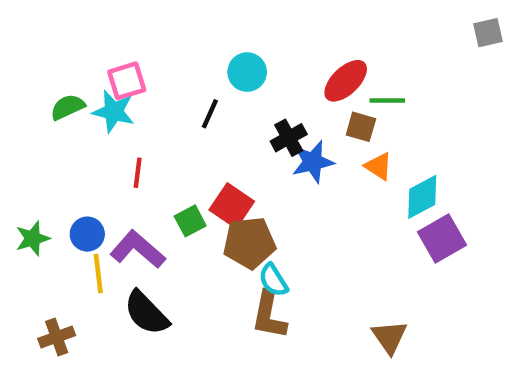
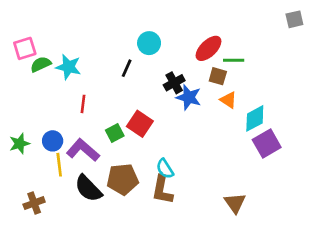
pink square: (127, 81) -> (25, 48), moved
blue star: (313, 162) -> (189, 97), turned 30
brown pentagon: (249, 243) -> (123, 179), moved

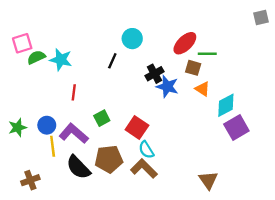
red square: (140, 124) -> (137, 128), moved
brown L-shape: (162, 190) -> (144, 168), turned 124

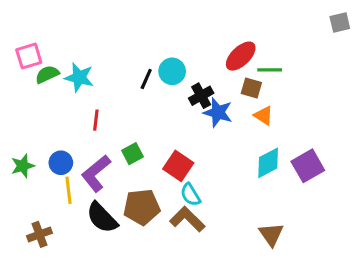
cyan circle: (132, 39) -> (172, 71), moved
cyan diamond: (226, 105) -> (268, 163), moved
purple L-shape: (74, 133) -> (96, 173), turned -80

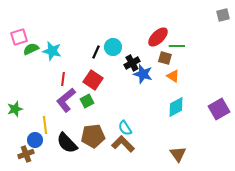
blue circle: (61, 163) -> (35, 140), moved
red square: (178, 166) -> (93, 80), moved
purple square: (308, 166) -> (219, 109), moved
purple L-shape: (96, 173) -> (66, 100), moved

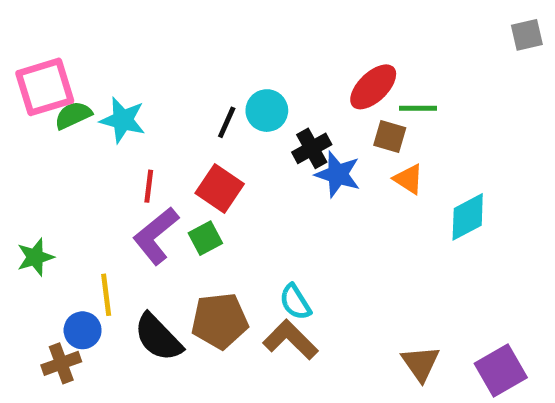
pink square: (19, 37) -> (45, 87), size x1.4
cyan diamond: (176, 107) -> (468, 217), moved
purple square: (219, 109) -> (501, 370), moved

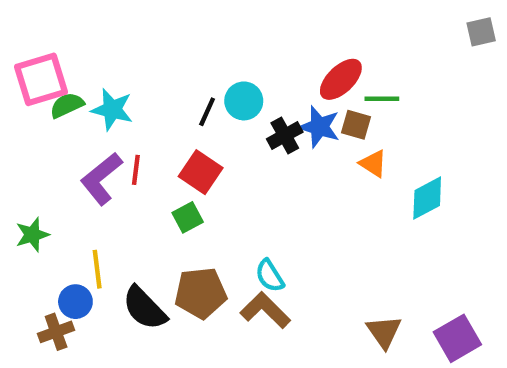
blue star: (338, 174) -> (319, 127), moved
purple L-shape: (156, 236) -> (101, 179), moved

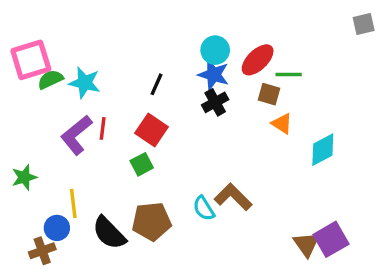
cyan circle: (244, 101) -> (215, 50), moved
blue star: (319, 127) -> (214, 75), moved
brown L-shape: (265, 310) -> (233, 197), moved
brown triangle: (384, 332) -> (307, 244), moved
purple square: (457, 338) -> (331, 239), moved

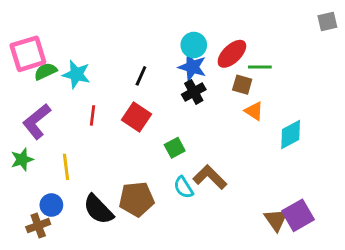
purple L-shape: (76, 135) -> (37, 121), moved
green square: (142, 164) -> (175, 148), moved
yellow line: (73, 203) -> (66, 167), moved

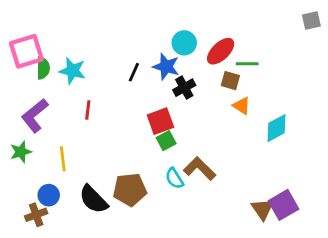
blue star: (192, 67) -> (166, 67), moved
green semicircle: (46, 71) -> (43, 68), turned 115
red square: (137, 117) -> (160, 121), moved, turned 36

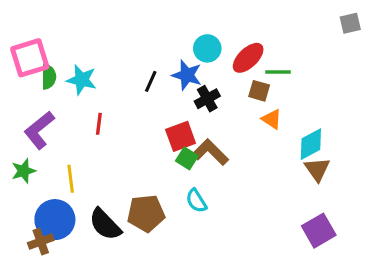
green square: (166, 141) -> (187, 158), turned -30
brown L-shape: (200, 169) -> (210, 152), moved
blue circle: (49, 195) -> (55, 220), size x1.6
brown triangle: (263, 209) -> (317, 169), moved

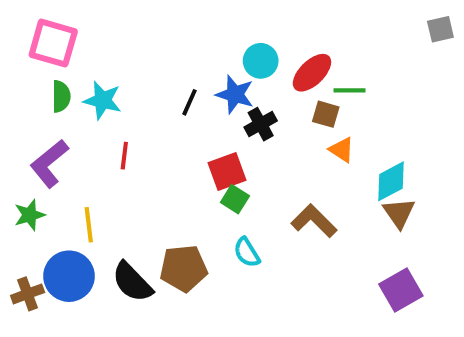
pink square: (30, 58) -> (53, 43), moved, turned 33
brown L-shape: (210, 152) -> (314, 221), moved
brown cross: (41, 242) -> (28, 294), moved

